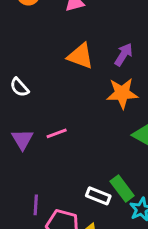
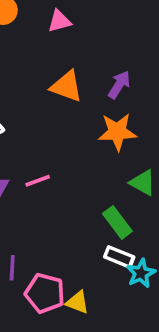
green rectangle: (122, 188) -> (117, 222), moved
white rectangle: (98, 196) -> (119, 257), moved

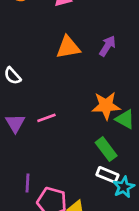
orange triangle: (67, 86) -> (68, 47), turned -30
orange star: (117, 132) -> (106, 106), moved

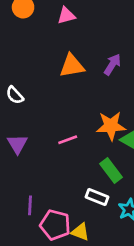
pink line: (46, 118) -> (68, 140), moved
white rectangle: (107, 175) -> (97, 197), moved

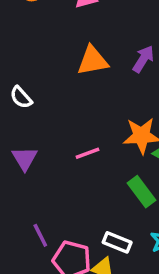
white rectangle: (97, 197) -> (117, 242), moved
purple line: (30, 205) -> (40, 235), turned -30

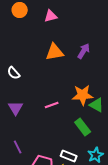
purple line: (40, 235) -> (18, 147), moved

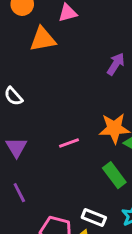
orange triangle: (55, 52) -> (43, 39), moved
purple line: (18, 147) -> (19, 193), moved

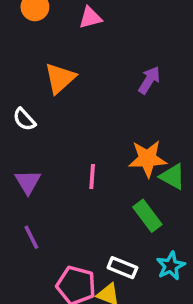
orange triangle: (43, 39) -> (60, 78), moved, turned -32
pink line: (69, 143) -> (92, 177), turned -66

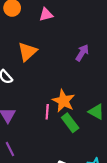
orange star: (147, 159) -> (64, 101), moved, turned 30
green rectangle: (147, 216) -> (70, 123), moved

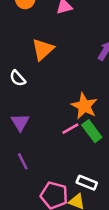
pink line: (47, 112) -> (70, 129), moved, turned 56

